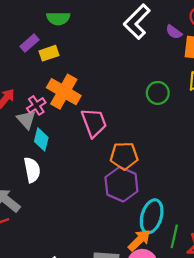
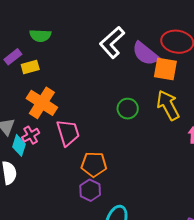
purple semicircle: (174, 32) -> (145, 54), size x1.8
pink cross: (36, 105) -> (31, 135), moved
purple hexagon: (121, 184) -> (90, 190), size x0.7

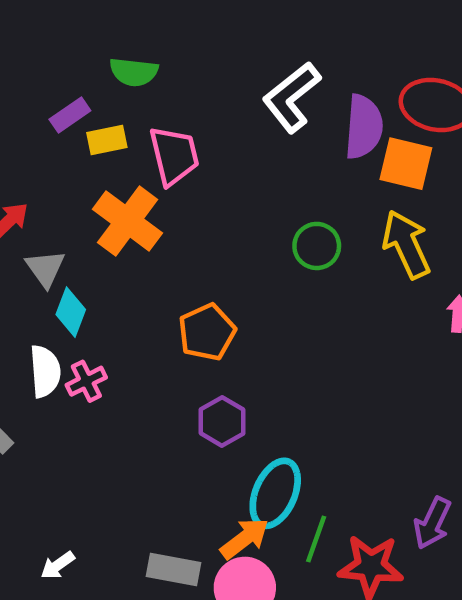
purple semicircle: (145, 54) -> (364, 127), turned -128
pink trapezoid: (68, 133) -> (174, 156), moved
pink cross: (31, 135) -> (86, 381), moved
orange pentagon: (94, 164) -> (207, 332), moved, turned -30

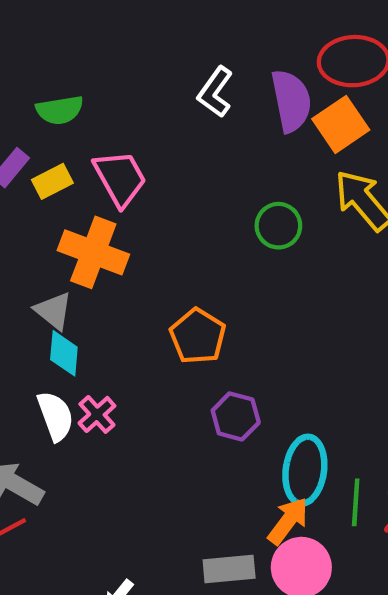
white L-shape: (292, 97) -> (215, 92), size x0.7
orange square: (406, 164) -> (341, 124), turned -32
gray triangle: (45, 268) -> (53, 311), moved

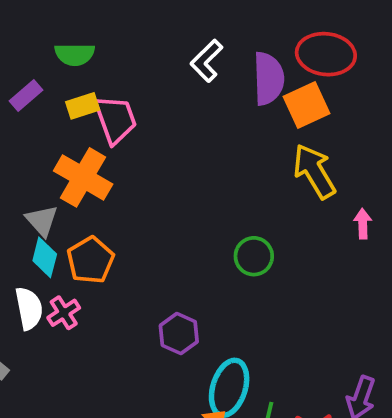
yellow rectangle: (52, 181) -> (83, 106), moved
green circle: (278, 226) -> (254, 256), moved
orange pentagon: (198, 336) -> (90, 260), moved

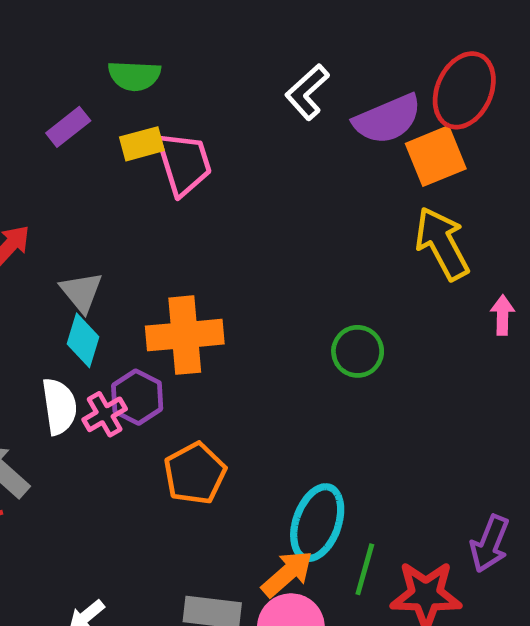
red ellipse: (326, 54) -> (464, 90), turned -74
purple semicircle: (269, 79) -> (387, 119), turned 66
orange cross: (83, 177) -> (185, 335), moved, turned -38
orange pentagon: (90, 260) -> (195, 473), moved
purple hexagon: (179, 334) -> (137, 397), moved

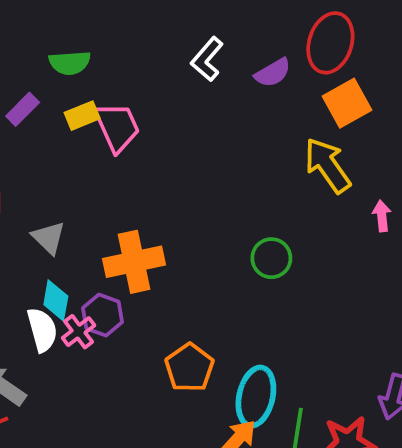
purple semicircle: (387, 119) -> (273, 73), size x0.7
orange square: (436, 156) -> (347, 103), moved
cyan diamond: (83, 340) -> (56, 300), moved
orange pentagon: (195, 473) -> (189, 368), moved

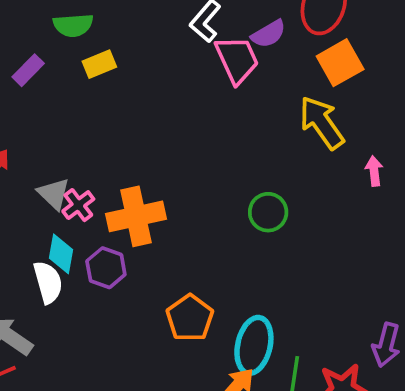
yellow rectangle: (82, 116) -> (99, 64), moved
pink trapezoid: (117, 127) -> (237, 60), moved
pink cross: (79, 332) -> (78, 205), moved

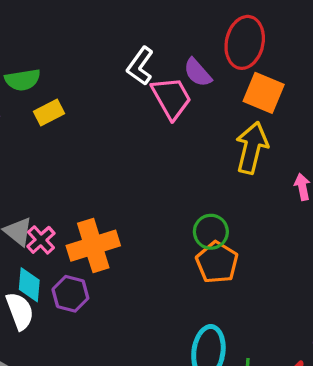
purple semicircle: (269, 34) -> (198, 73), turned 84
orange square: (340, 63) -> (264, 93), turned -33
yellow arrow: (322, 123) -> (252, 148), turned 54
orange pentagon: (190, 318) -> (217, 262), moved

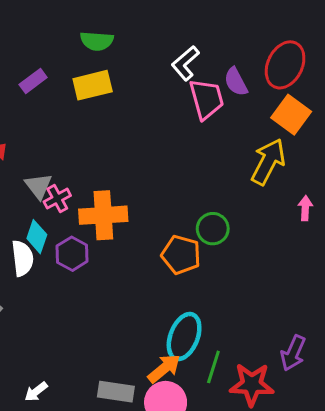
green semicircle: (23, 80) -> (97, 41), moved
yellow rectangle: (49, 112) -> (93, 85), size x1.4
orange pentagon: (217, 262) -> (181, 255), moved, turned -30

